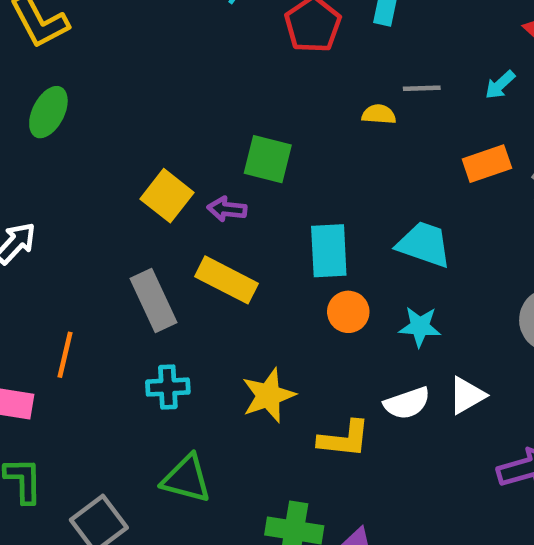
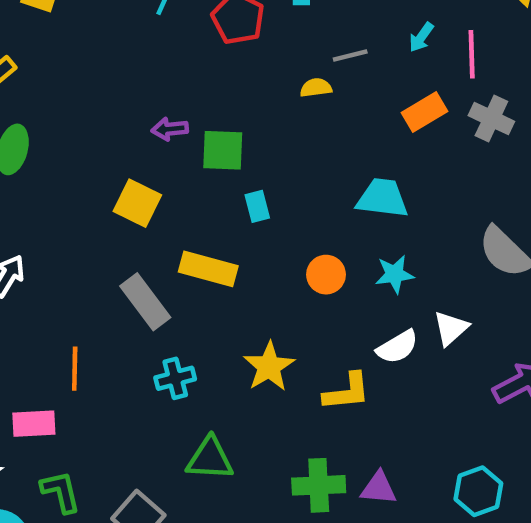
purple arrow: (227, 209) -> (170, 129), moved
cyan rectangle: (329, 251) -> (257, 206), moved, size x0.6

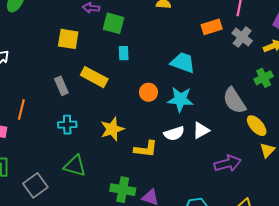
yellow square: (137, 203) -> (68, 39), turned -30
cyan star: (395, 274) -> (180, 99), size x1.4
gray rectangle: (145, 302) -> (61, 86), size x0.7

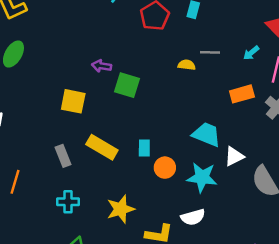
cyan rectangle: (124, 53) -> (144, 148), moved
white triangle: (201, 130) -> (234, 156), moved

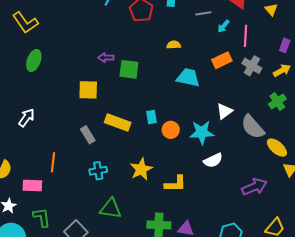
gray line: (210, 52) -> (203, 13), moved
cyan trapezoid: (207, 134) -> (188, 78), moved
white semicircle: (193, 217) -> (213, 160), moved

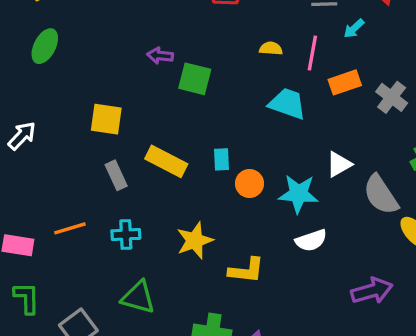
pink line: (246, 36) -> (312, 53), moved
yellow square: (88, 90) -> (106, 119), moved
orange line: (53, 162) -> (70, 228), moved, turned 60

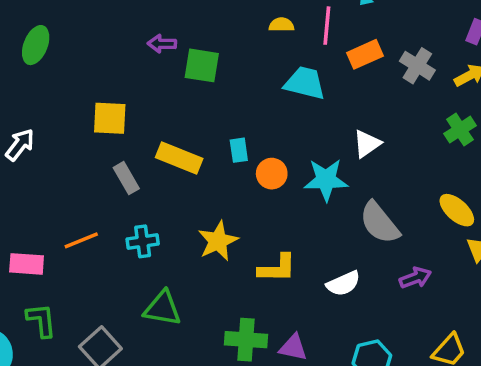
gray semicircle: (381, 195) -> (380, 223), moved
white semicircle: (311, 240) -> (343, 283), moved
purple arrow: (372, 291) -> (415, 278), size x0.7

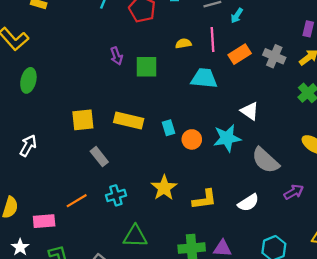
purple arrow: (162, 44) -> (117, 56), moved, turned -102
green square: (202, 65) -> (147, 67), moved
white triangle: (367, 144) -> (250, 111), turned -42
yellow rectangle: (179, 158) -> (129, 121), moved

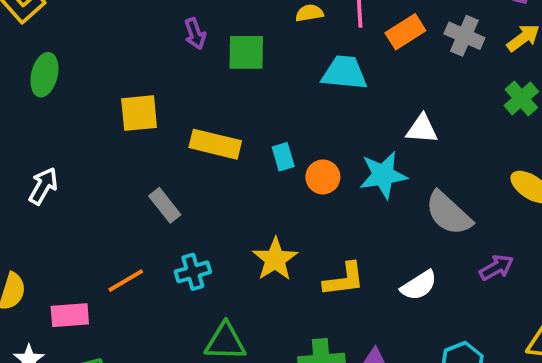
white triangle: (250, 111) -> (422, 129), turned -30
yellow square: (83, 120) -> (139, 113), moved

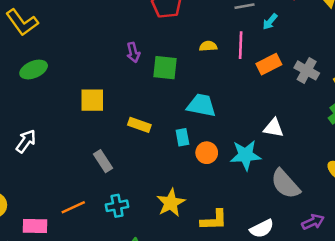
cyan trapezoid: (344, 73) -> (201, 105), moved
green ellipse: (44, 75) -> (34, 69), turned 48
yellow rectangle: (215, 144) -> (139, 125), size x0.7

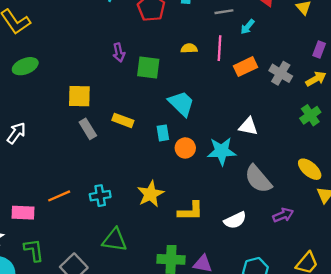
cyan trapezoid: (201, 105) -> (181, 103), turned 32
gray rectangle: (103, 161) -> (88, 129), moved

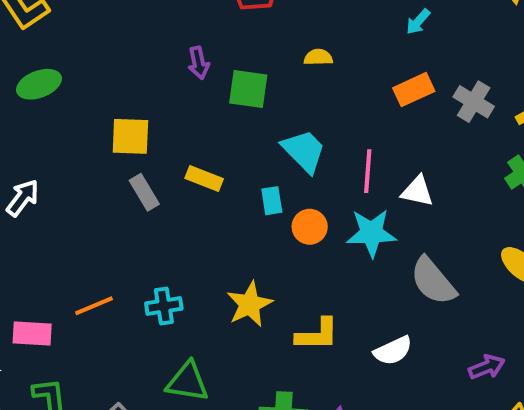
pink line: (220, 48) -> (368, 171), moved
purple arrow: (283, 215) -> (487, 367), moved

